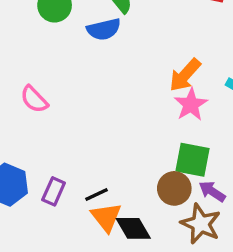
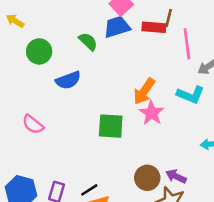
blue semicircle: (104, 29) -> (68, 80), moved
green square: (192, 160) -> (111, 126), moved

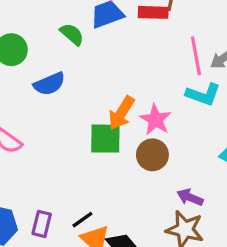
pink line: (187, 44) -> (196, 56), moved
orange arrow: (144, 91) -> (121, 113), moved
brown circle: (147, 178) -> (152, 155), moved

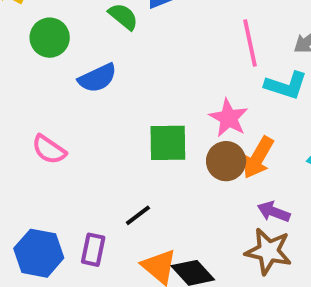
pink line: (196, 56) -> (250, 43), moved
orange arrow: (121, 113) -> (258, 158), moved
black line: (82, 220) -> (138, 215), moved

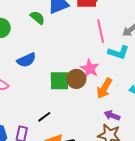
blue semicircle: (97, 78) -> (26, 60), moved
brown circle: (226, 161) -> (76, 79), moved

